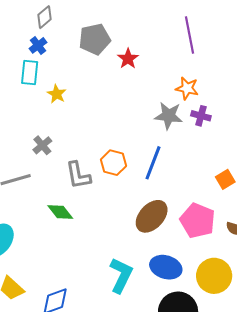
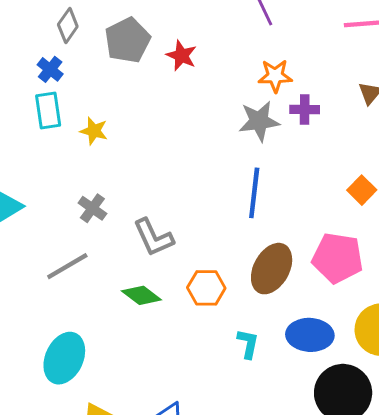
gray diamond: (44, 17) -> (68, 25), moved
orange hexagon: (114, 163) -> (206, 288), moved
cyan L-shape: (121, 275) -> (248, 344), moved, size x0.6

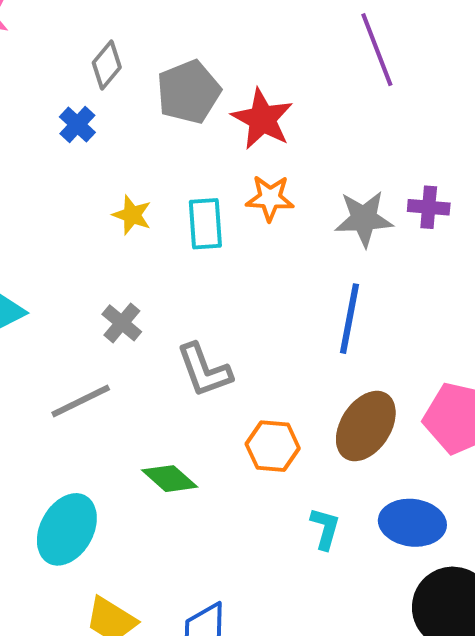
red star: (181, 56) -> (262, 119), size x1.4
orange star: (275, 76) -> (270, 198), moved
cyan rectangle: (48, 110) -> (205, 224), moved
green diamond: (141, 295) -> (170, 479), moved

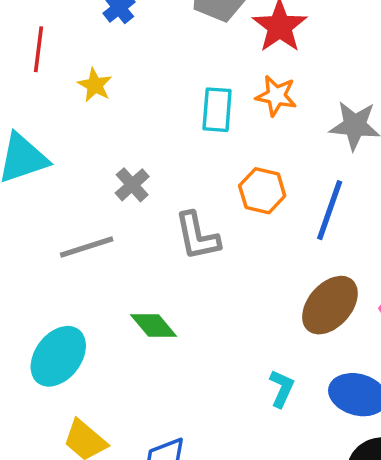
yellow star: (132, 215) -> (95, 85), moved
orange hexagon: (273, 446) -> (262, 191), moved

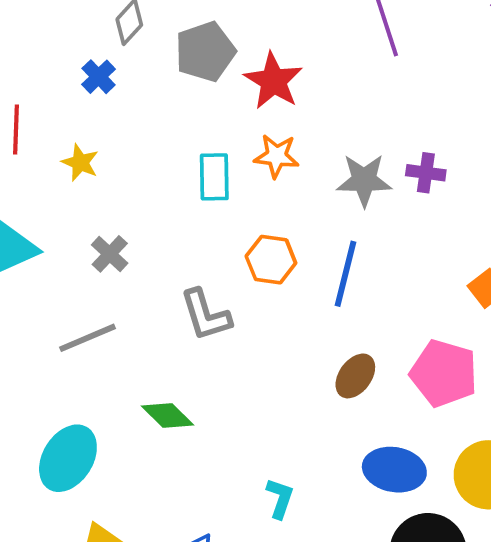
gray cross: (132, 185) -> (110, 254), moved
brown ellipse: (330, 305) -> (355, 376), size x0.7
cyan L-shape: (282, 388) -> (280, 498), moved

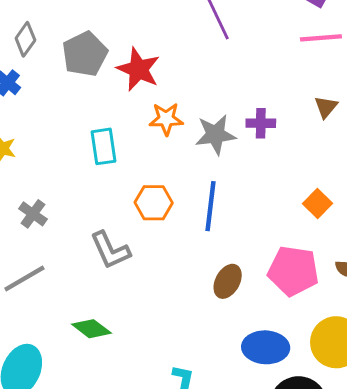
orange star: (277, 156) -> (166, 119), moved

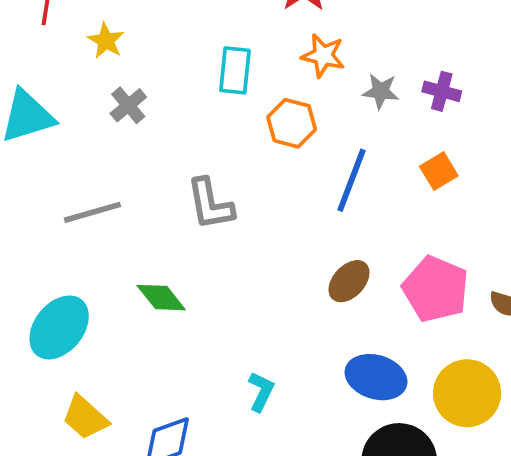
gray star: (215, 135) -> (381, 91), size x0.7
orange hexagon: (154, 203) -> (292, 123), moved
orange square: (317, 203) -> (439, 171), moved
gray cross: (33, 214) -> (128, 105), moved

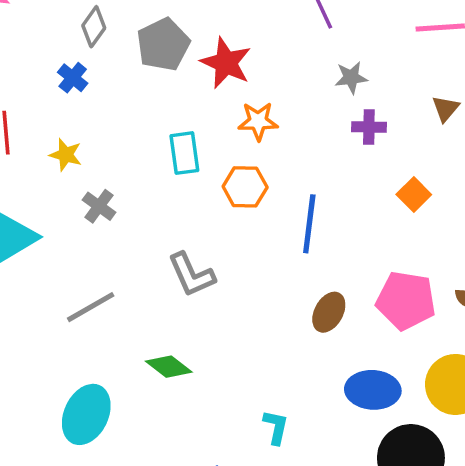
gray star: (381, 91) -> (351, 78), moved
orange square: (439, 171) -> (414, 194), moved

